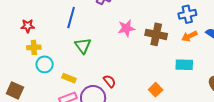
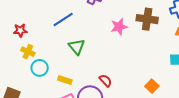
blue line: (71, 18) -> (63, 20), turned 45
brown cross: (156, 34) -> (147, 19), moved
yellow cross: (34, 47) -> (28, 52), turned 32

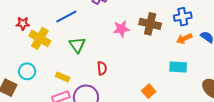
yellow cross: (28, 52) -> (40, 38), moved, size x1.5
cyan circle: (40, 68) -> (27, 71), moved
red semicircle: (105, 81) -> (102, 68), moved, turned 32

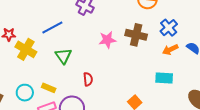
blue cross: (183, 17) -> (169, 28), turned -30
cyan circle: (27, 71) -> (25, 93), moved

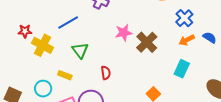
brown cross: (136, 35) -> (147, 42), moved, turned 35
cyan rectangle: (164, 78) -> (182, 69), turned -66
yellow rectangle: (49, 88) -> (65, 75), moved

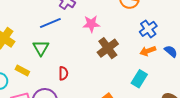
blue line: (68, 22) -> (50, 23), moved
pink star: (124, 33) -> (91, 24), moved

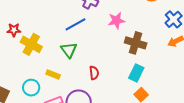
brown cross: (108, 48) -> (136, 43), turned -30
cyan rectangle: (139, 79) -> (136, 73), moved

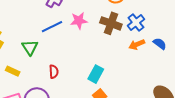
blue line: (76, 24) -> (52, 27), moved
brown cross: (136, 43) -> (111, 23), moved

